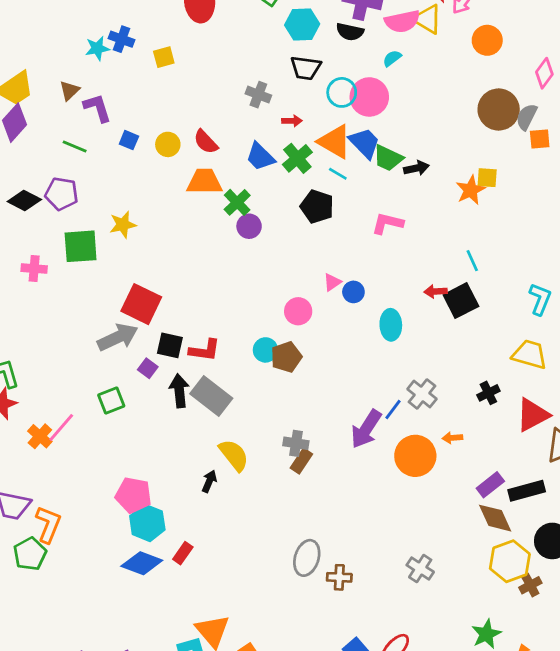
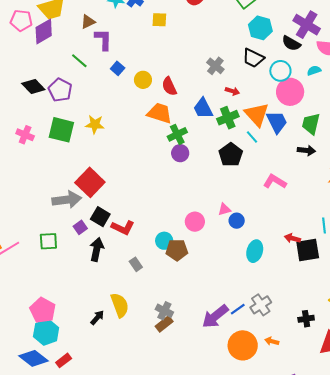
cyan circle: (342, 92) -> (280, 71), moved
green trapezoid: (388, 158) -> (311, 124), moved, turned 60
gray rectangle: (211, 396) -> (136, 264), moved, size x0.5

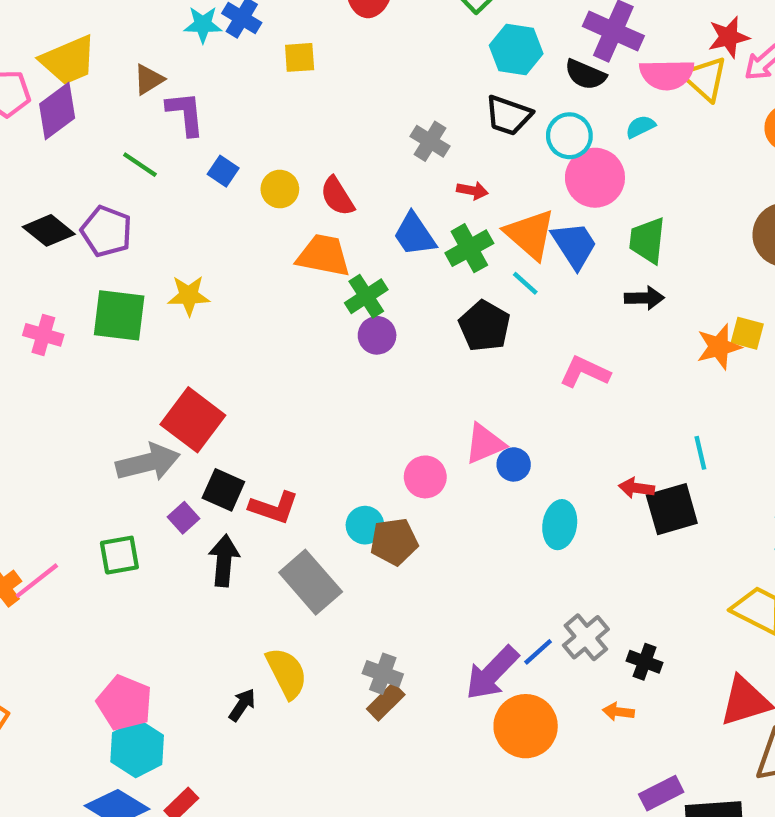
pink triangle: (224, 209) -> (485, 444), size x1.5
gray rectangle: (136, 264) -> (311, 582), size x2.0
black cross: (306, 319) -> (645, 662), moved, turned 35
orange circle: (243, 345) -> (526, 726), moved

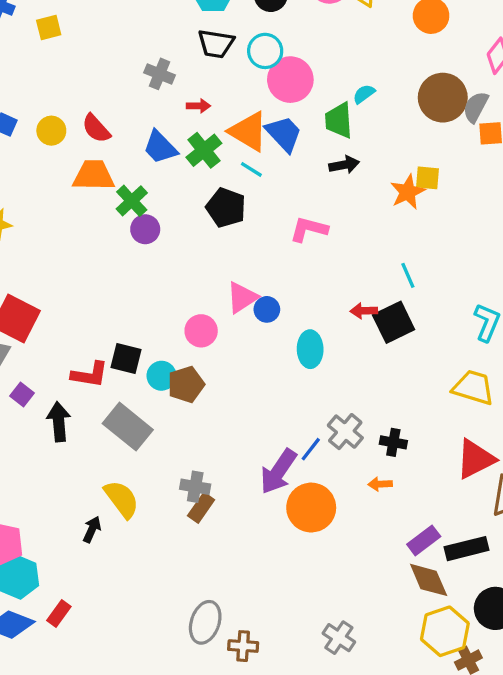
cyan semicircle: (640, 127) -> (364, 94), moved
black square: (223, 490) -> (126, 358), moved

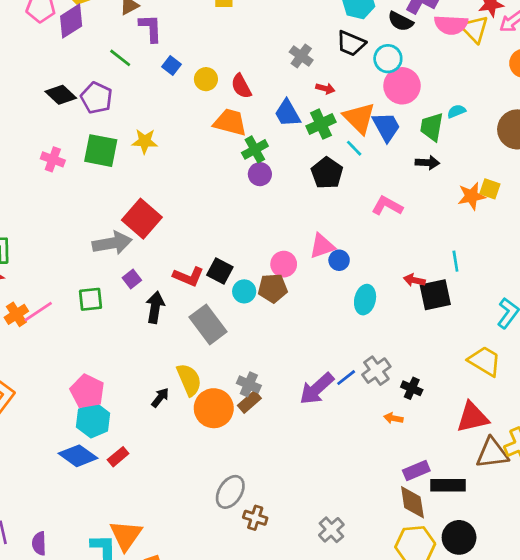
brown pentagon: (186, 384) -> (273, 288), moved
orange circle: (311, 508) -> (214, 408), moved

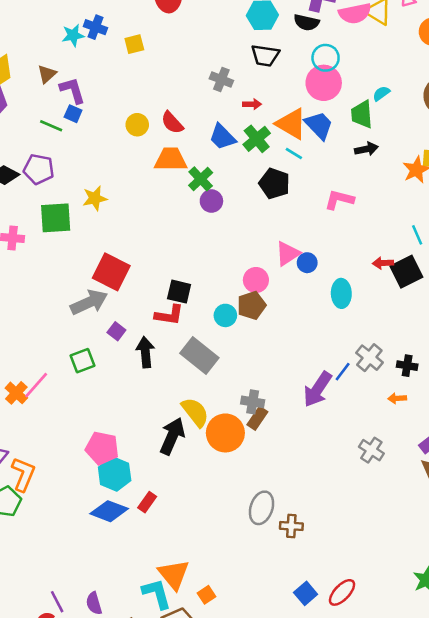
cyan circle: (388, 59) -> (326, 58), moved
blue square: (171, 66) -> (73, 114), moved
black square: (220, 271) -> (179, 292), moved
black arrow: (160, 398) -> (172, 436), size x1.8
gray cross: (331, 530) -> (371, 450), moved

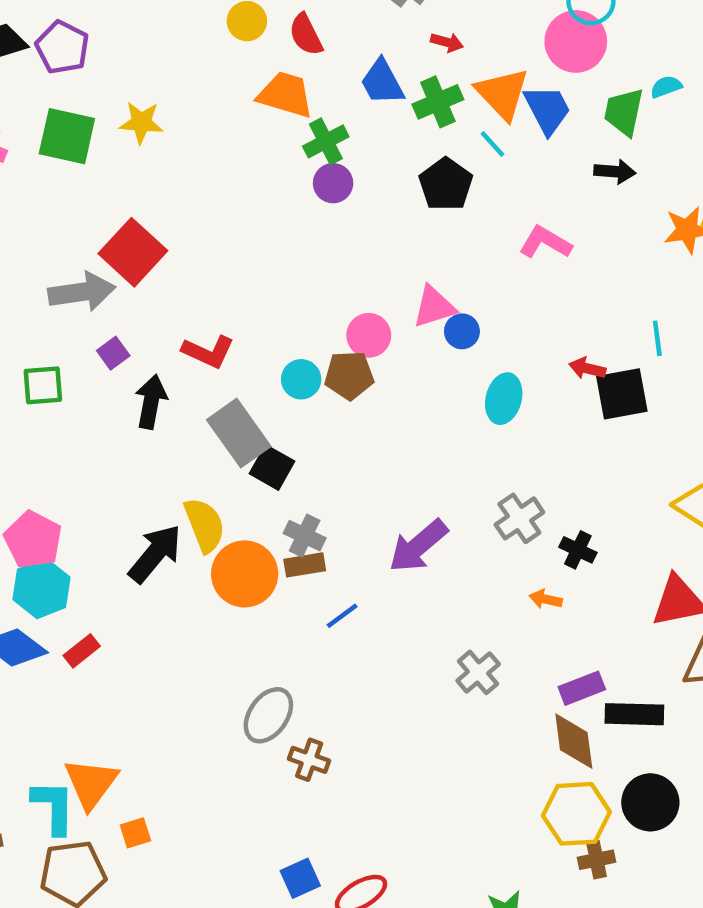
black square: (179, 292) -> (272, 467), moved
blue line: (343, 372) -> (342, 616), moved
brown rectangle: (257, 418) -> (305, 565), turned 30

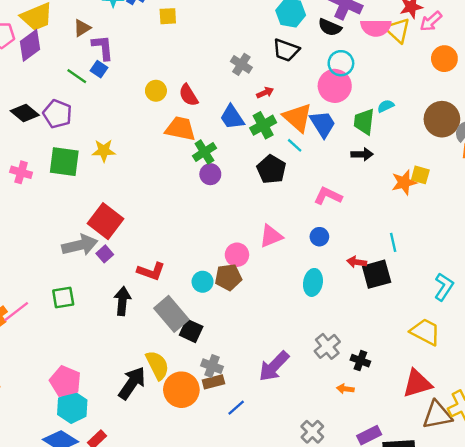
red arrow: (447, 42) -> (265, 93), turned -35
blue circle: (462, 331) -> (319, 237), moved
purple square: (113, 353) -> (105, 254), moved

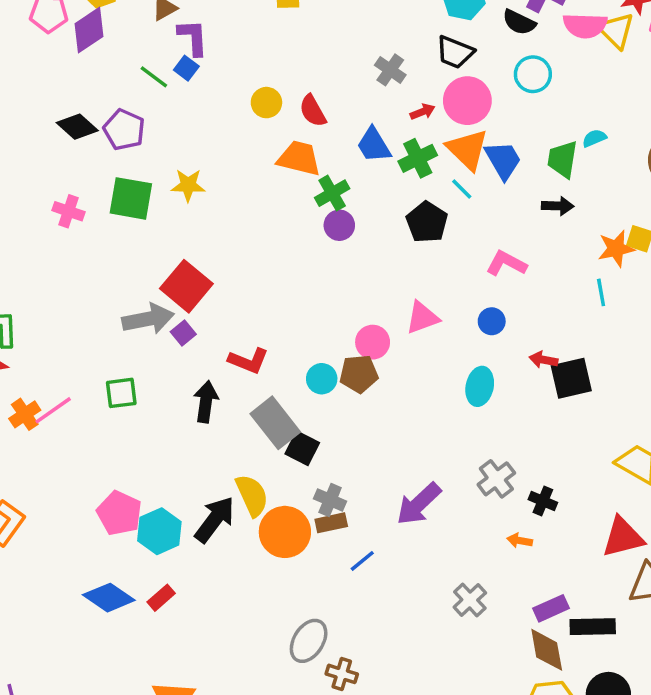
pink circle: (335, 86) -> (467, 101), moved
cyan line: (393, 242) -> (601, 292), moved
cyan hexagon: (72, 407) -> (159, 531), moved

